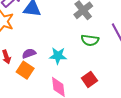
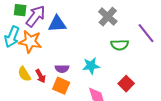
purple semicircle: (29, 53) -> (62, 69), turned -152

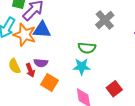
blue triangle: (57, 24) -> (42, 30), moved
green semicircle: (120, 45) -> (87, 48), moved
purple semicircle: (62, 69) -> (41, 63), moved

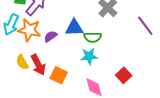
blue triangle: (42, 30) -> (74, 28), moved
purple semicircle: (41, 63) -> (51, 36), moved, turned 144
red arrow: (30, 70) -> (38, 65), size x1.5

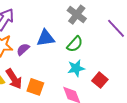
green semicircle: (93, 37) -> (75, 44), moved, turned -42
cyan star: (89, 56) -> (76, 68), moved

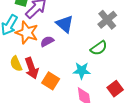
blue triangle: (46, 38) -> (65, 24), moved, turned 36
cyan star: (76, 68) -> (82, 71), moved

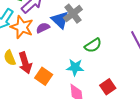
gray cross: (107, 20) -> (73, 14), moved
purple semicircle: (47, 41) -> (43, 28), moved

